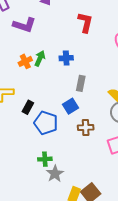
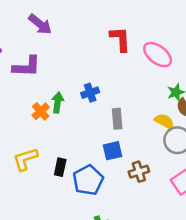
red L-shape: (85, 22) -> (120, 39), moved
blue square: (70, 106) -> (113, 151), turned 35
blue pentagon: (46, 123) -> (88, 180), turned -30

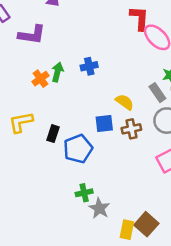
red L-shape: (120, 39) -> (139, 18), moved
gray rectangle: (117, 119) -> (157, 93), moved, turned -36
yellow semicircle: (164, 121) -> (125, 102), moved
brown cross: (139, 172) -> (131, 129), moved

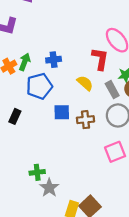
red L-shape: (139, 18) -> (100, 59), moved
yellow semicircle: (125, 102) -> (85, 83), moved
blue pentagon: (78, 149) -> (39, 86), moved

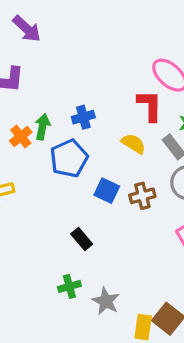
blue square: (62, 112) -> (107, 191), turned 35
black rectangle: (15, 116) -> (82, 239), moved, turned -56
green cross: (37, 172) -> (69, 286), moved

